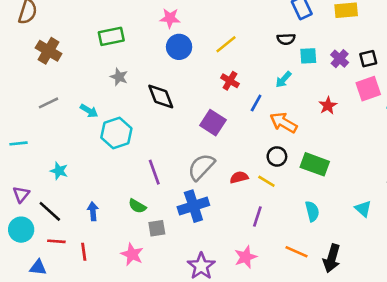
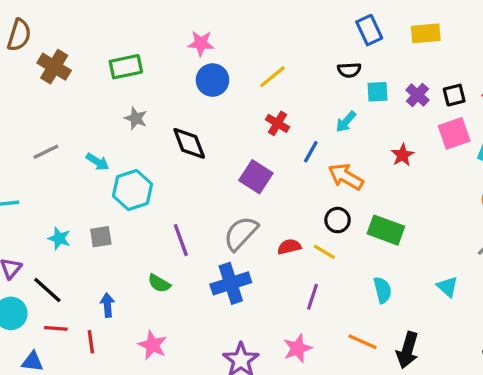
brown cross: (49, 51) -> (54, 67), moved
blue arrow: (93, 211) -> (107, 305), moved
gray square: (157, 228) -> (101, 237), moved

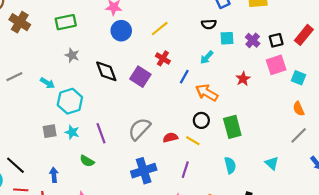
purple square: (256, 177) -> (140, 77), moved
green rectangle: (386, 230) -> (232, 127), turned 55
cyan star: (59, 238) -> (72, 132), moved
blue cross: (231, 283) -> (144, 171), moved

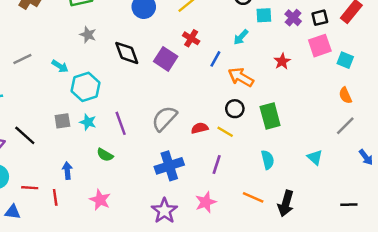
black line: (15, 165) -> (25, 135), moved

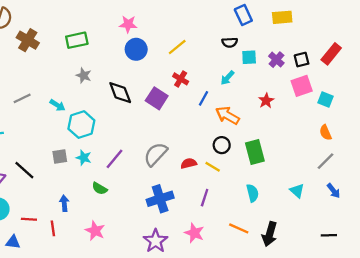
purple line: (121, 123) -> (114, 159), turned 60
blue arrow: (366, 157) -> (333, 191), moved
pink star: (206, 202) -> (194, 233), turned -30

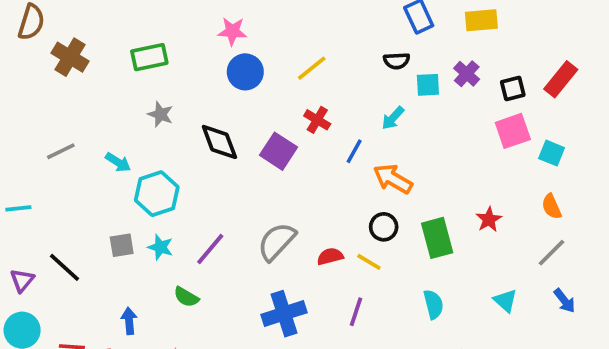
purple cross: (276, 60) -> (467, 74), moved
red star: (266, 101) -> (489, 219), moved

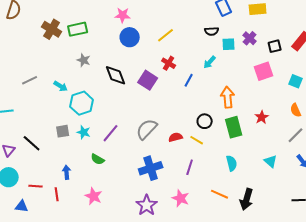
brown cross: (70, 57) -> (52, 29), moved
pink square: (513, 131) -> (264, 71), moved
orange arrow: (393, 179) -> (228, 97), moved, turned 55

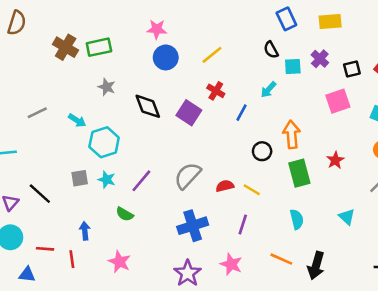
black semicircle: (212, 31) -> (271, 50), turned 64
black circle: (205, 121) -> (262, 151), moved

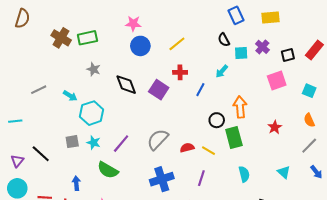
red cross: (216, 91) -> (180, 72), turned -32
green rectangle: (299, 173) -> (234, 137), moved
green semicircle: (125, 214) -> (108, 170), size x1.5

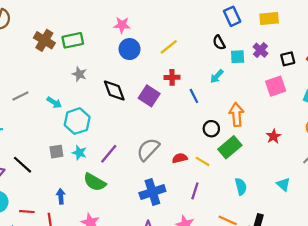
blue line: (200, 90) -> (194, 96), turned -56
green rectangle: (234, 137) -> (230, 147), turned 65

